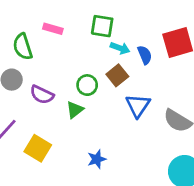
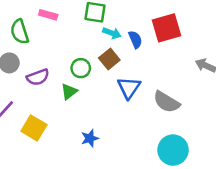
purple semicircle: (42, 95) -> (38, 77), turned -45

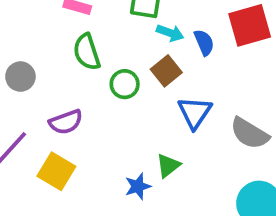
green semicircle: (20, 32) -> (87, 52), moved
purple semicircle: (38, 77) -> (66, 122), moved
green triangle: (69, 92) -> (168, 166), moved

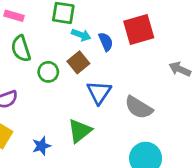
green triangle: (168, 166) -> (80, 131), size x1.4
blue star: (138, 186) -> (41, 146), moved

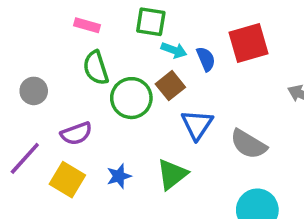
green circle: (48, 72) -> (131, 98), size x1.5
blue star: (41, 146) -> (119, 176), moved

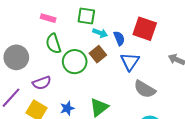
red square: (248, 43) -> (145, 29), turned 35
gray circle: (34, 91) -> (16, 57), size x1.5
blue triangle: (197, 125) -> (130, 62), moved

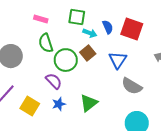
blue semicircle: (119, 38) -> (108, 27), moved
purple semicircle: (42, 83) -> (54, 81), moved, turned -114

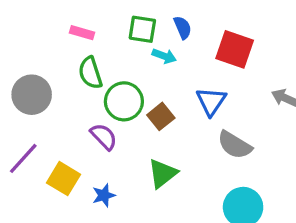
blue semicircle: (108, 27) -> (183, 28), moved
brown square: (88, 53) -> (161, 116), moved
blue star: (59, 104) -> (104, 195), moved

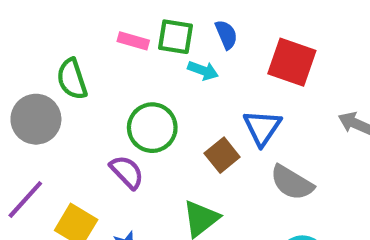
pink rectangle: (82, 33) -> (133, 41), moved
green semicircle: (90, 73) -> (72, 79), moved
brown square: (161, 116) -> (222, 155), moved

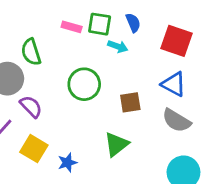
blue triangle: (262, 128) -> (174, 84), moved, turned -36
brown square: (222, 155) -> (130, 102), turned 30
purple semicircle: (127, 172) -> (31, 107), moved

